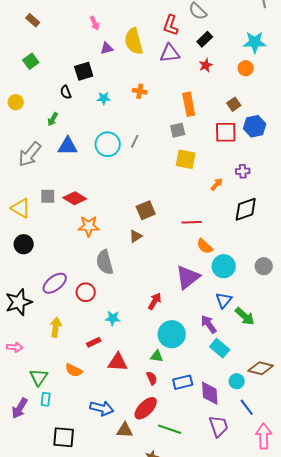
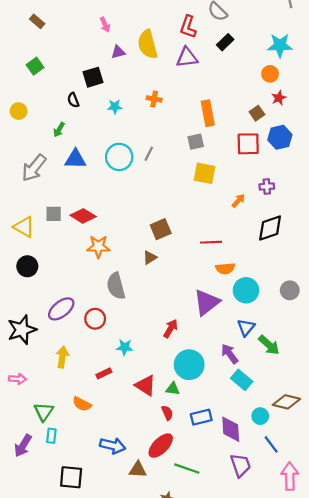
red star: (206, 65) -> (279, 98), moved
orange semicircle: (205, 246) -> (225, 268), turned -48
red triangle: (118, 362) -> (145, 385), moved, turned 30

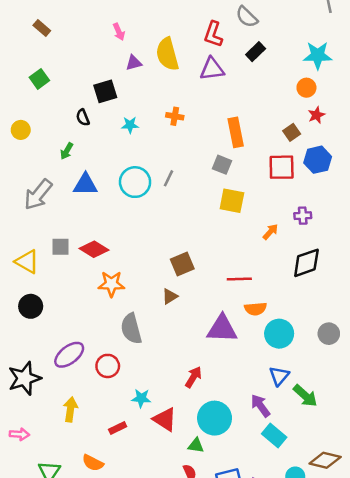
gray square: (196, 142) -> (222, 165), turned 35
purple triangle: (207, 302) -> (222, 329), moved, turned 40
red triangle: (145, 385) -> (165, 419), moved

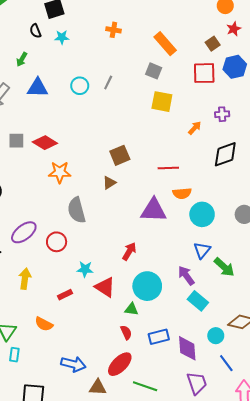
cyan star: (130, 125) -> (62, 37), moved
orange rectangle: (236, 132) -> (165, 44), turned -30
cyan circle: (135, 182) -> (80, 86), size x0.7

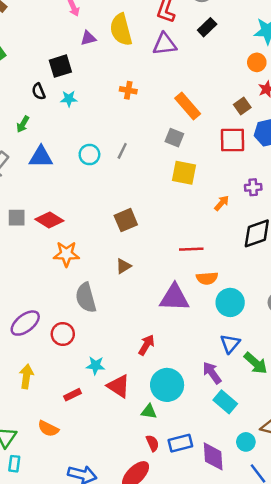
brown square: (120, 155) -> (126, 220), moved
red semicircle: (126, 332) -> (153, 443), moved

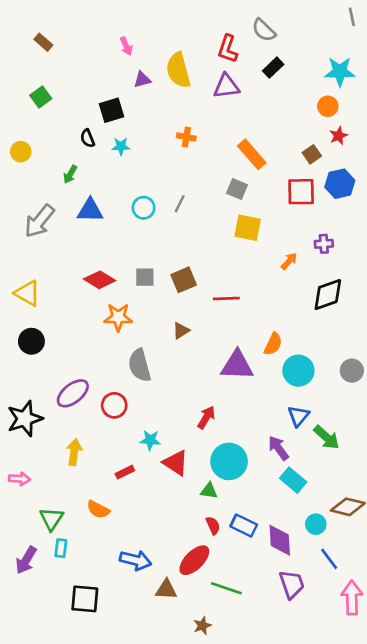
gray square: (17, 218) -> (145, 277), moved
red line: (191, 249) -> (226, 299), moved
orange semicircle: (207, 278) -> (273, 344), turned -60
blue rectangle: (180, 443) -> (244, 525), turned 40

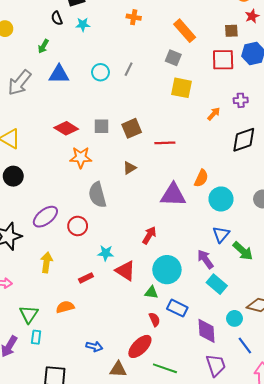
brown square: (312, 154) -> (231, 31), turned 32
orange semicircle: (98, 509) -> (65, 307), turned 138
blue rectangle: (244, 525) -> (177, 308), moved
blue arrow: (136, 560) -> (94, 346), size x0.7

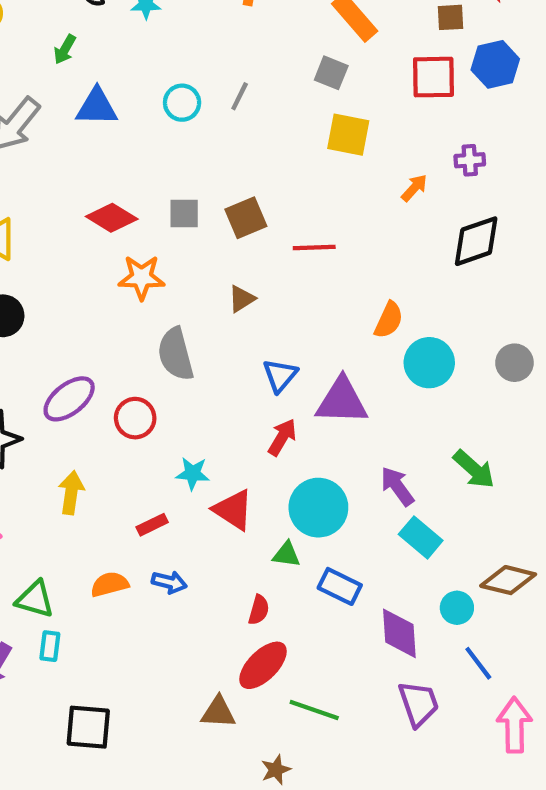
purple triangle: (173, 195) -> (342, 401), moved
blue triangle: (221, 234) -> (280, 375), moved
green triangle: (29, 314) -> (35, 599), turned -48
red semicircle: (155, 319) -> (259, 610), moved, turned 40
blue arrow: (94, 346) -> (169, 582), moved

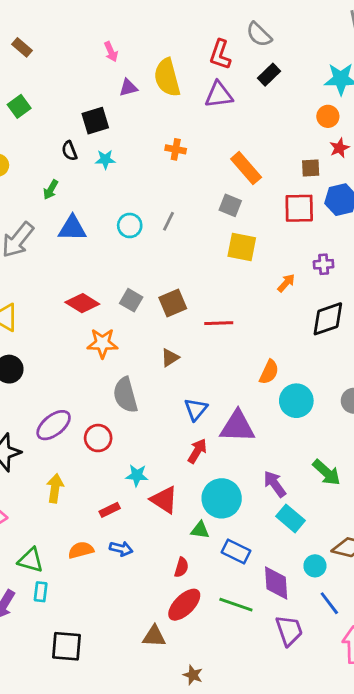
gray square: (184, 213) -> (131, 300), turned 30
green line: (314, 710) -> (236, 605), moved
brown star: (276, 770) -> (193, 675), turned -30

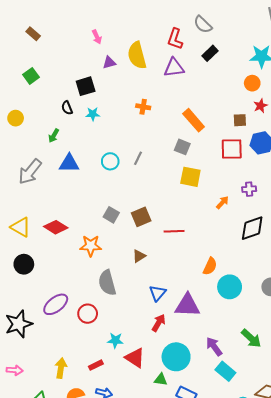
red diamond: (82, 303) -> (56, 227), moved
yellow arrow: (55, 488) -> (61, 368), moved

